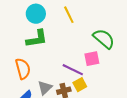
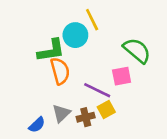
cyan circle: (36, 14) -> (75, 35), moved
orange semicircle: (23, 69) -> (60, 71), moved

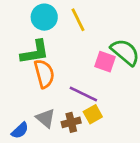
cyan circle: (75, 35) -> (44, 17), moved
pink square: (122, 76) -> (105, 62), moved, turned 30
gray triangle: (61, 113) -> (46, 118), turned -36

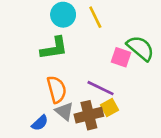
orange semicircle: (44, 74) -> (57, 89), moved
brown cross: (71, 122) -> (89, 115), size x1.5

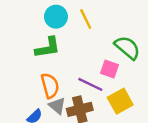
pink square: (121, 57) -> (109, 69), moved
yellow square: (109, 107) -> (120, 101), moved, size x1.5

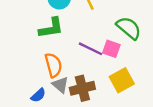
purple line: (90, 84) -> (90, 49), moved

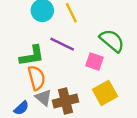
green L-shape: (51, 28) -> (32, 56), moved
purple line: (90, 49) -> (62, 44), moved

